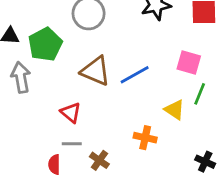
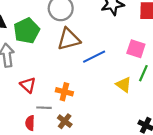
brown triangle: (96, 71) -> (69, 39), moved, turned -40
red triangle: (71, 113) -> (28, 85), moved
orange cross: (145, 138) -> (64, 92), moved

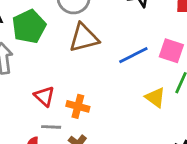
blue line: (94, 57) -> (133, 55), moved
red triangle: (28, 85) -> (44, 96), moved

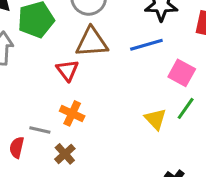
blue line: (133, 55) -> (146, 45), moved
red triangle: (44, 96) -> (67, 70), moved

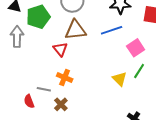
pink square: (182, 73) -> (136, 48), turned 30
red semicircle: (17, 147) -> (29, 101), turned -32

